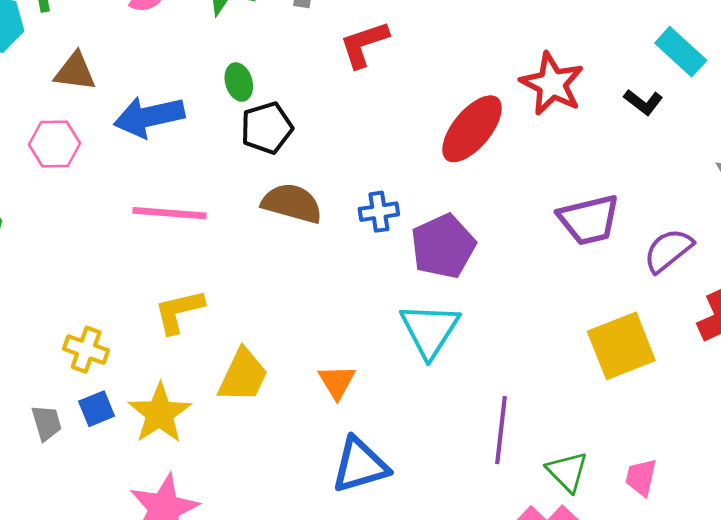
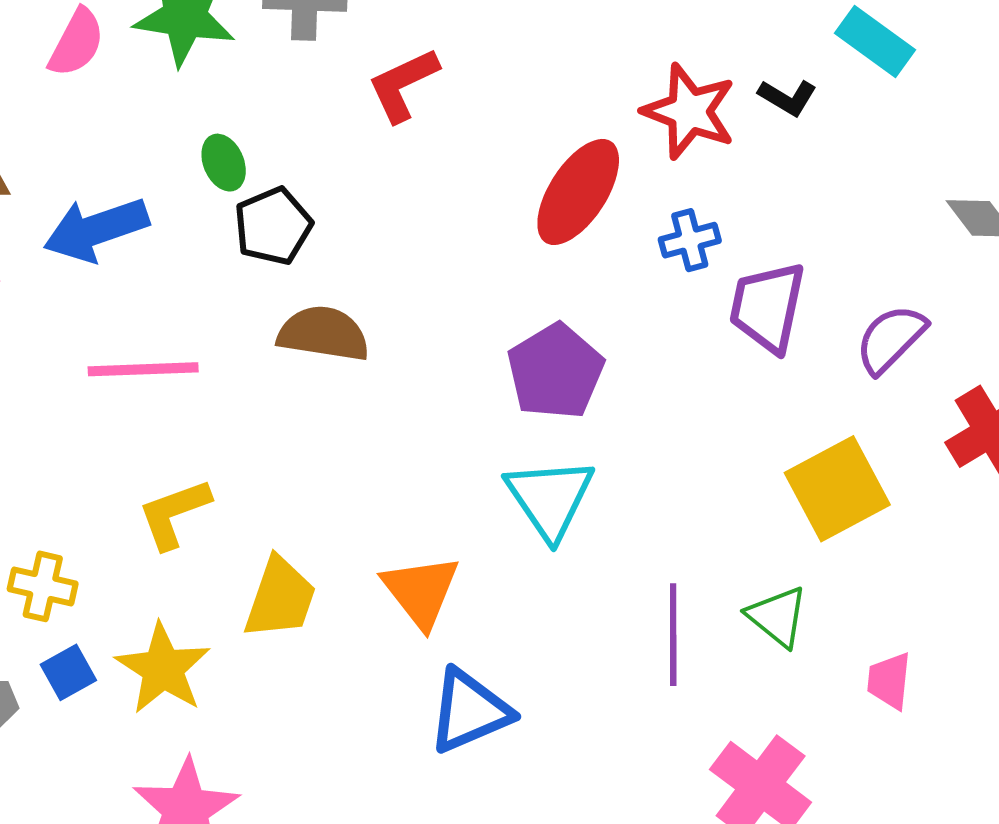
black L-shape: (643, 102) -> (788, 97), moved
blue cross: (379, 212) -> (690, 240), moved
purple trapezoid: (589, 220) -> (767, 307), turned 122
orange triangle: (337, 382) -> (421, 591), size x1.4
green triangle: (567, 472) -> (777, 617), moved

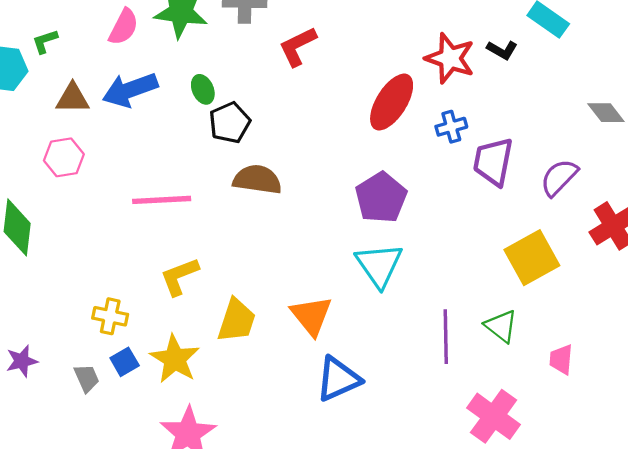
blue arrow: (96, 229) -> (130, 90), moved

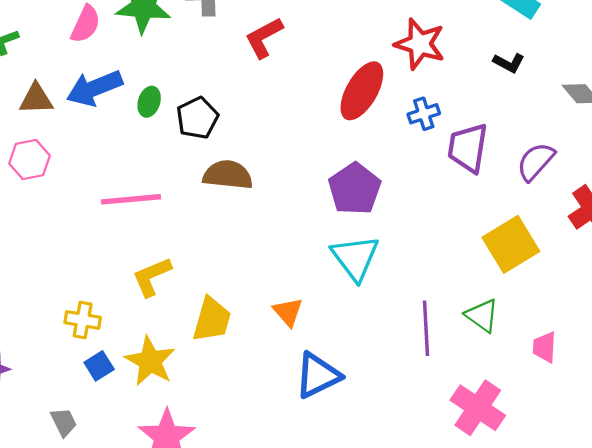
black L-shape: (502, 50) -> (509, 63), moved
green ellipse: (203, 89) -> (149, 102), moved, turned 44
orange triangle: (311, 316) -> (288, 312), size x0.7
gray trapezoid: (87, 378) -> (64, 422), moved

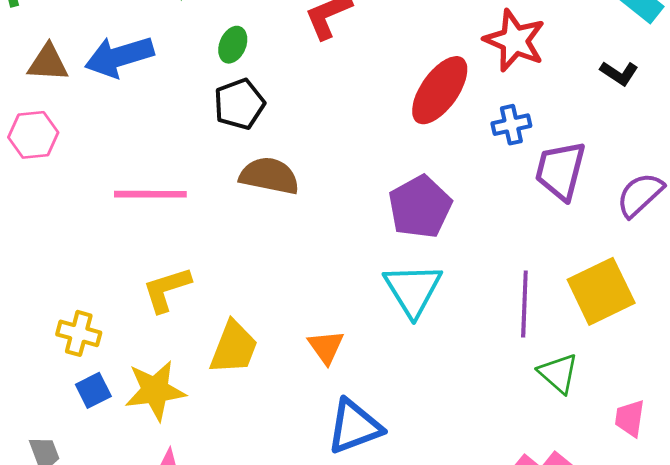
green ellipse: (149, 102) -> (233, 45), moved
purple line: (426, 328) -> (524, 304), moved
yellow star: (150, 361) -> (155, 390), turned 30

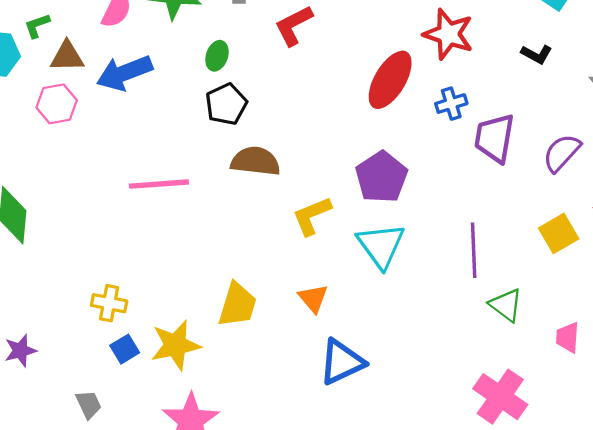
brown triangle: (48, 63) -> (67, 57), moved
pink hexagon: (33, 135) -> (57, 104), moved
yellow L-shape: (167, 289) -> (312, 216), moved
yellow square: (601, 291) -> (559, 233), moved, size x0.7

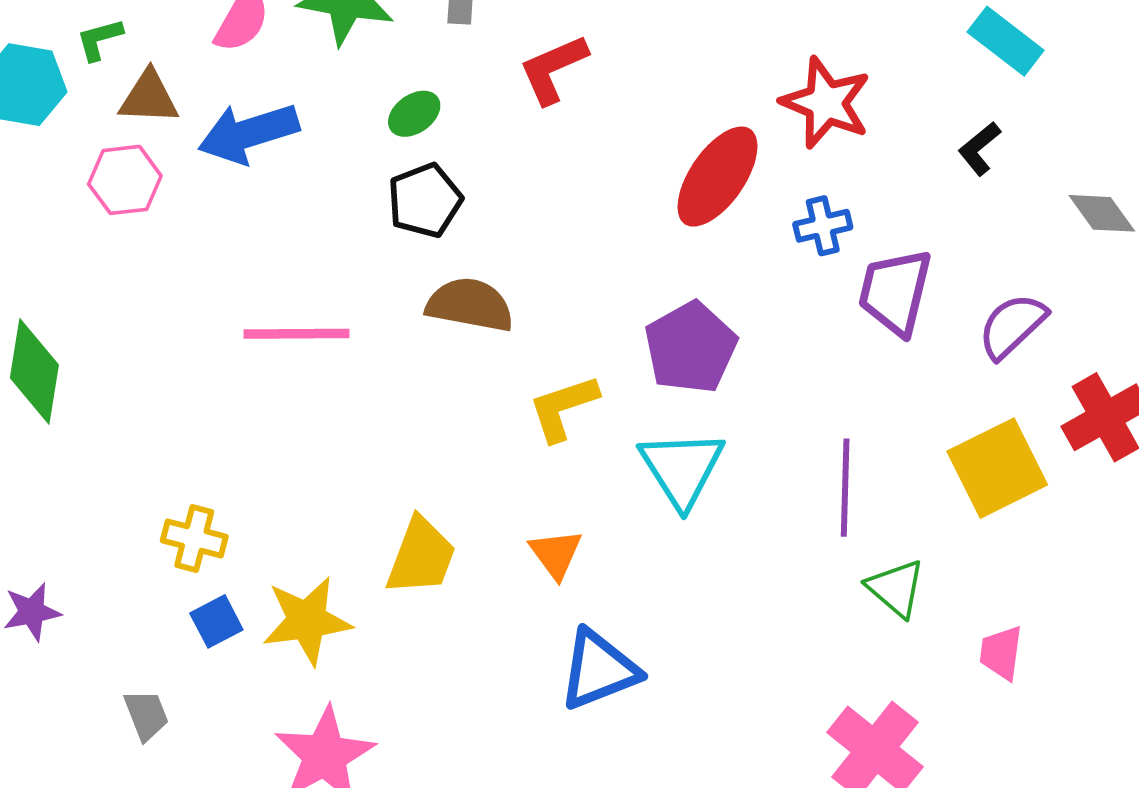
black L-shape: (537, 54) -> (979, 149), turned 108
green ellipse: (217, 56) -> (414, 114), turned 32
yellow square: (559, 233) -> (997, 468), size x1.4

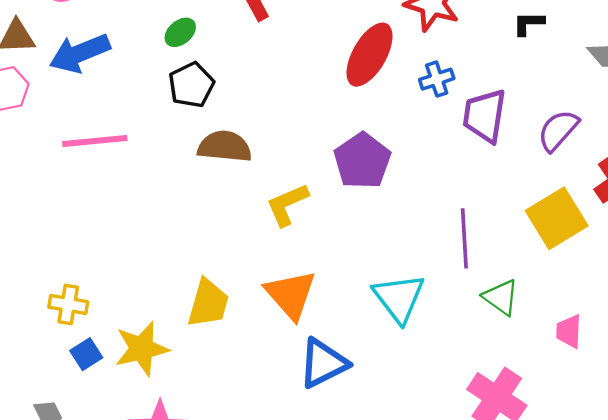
black L-shape: (979, 149) -> (529, 23), turned 44
pink line: (296, 334) -> (95, 141), moved
cyan triangle: (682, 469) -> (399, 298), moved
orange triangle: (556, 554) -> (291, 294), size x1.6

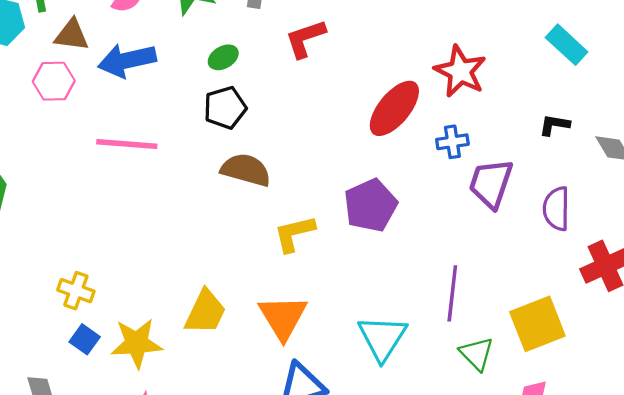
black L-shape: (529, 23) -> (554, 125), moved
purple semicircle: (558, 130) -> (556, 209), turned -51
yellow square: (557, 218) -> (537, 324), moved
blue square: (86, 354) -> (85, 339), turned -32

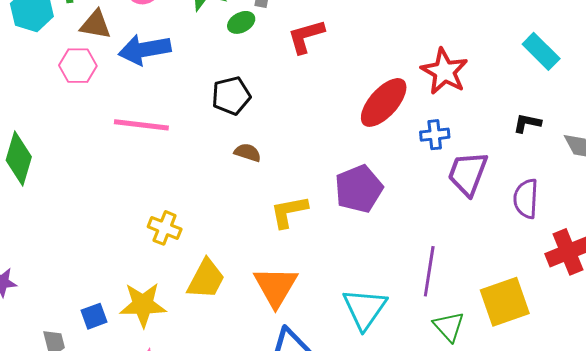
green ellipse: (223, 57) -> (241, 22), moved
brown semicircle: (246, 170) -> (248, 152), size x0.6
yellow cross: (76, 291) -> (165, 228), moved
blue square: (85, 339) -> (94, 316), moved, turned 32

